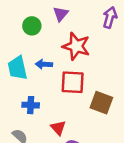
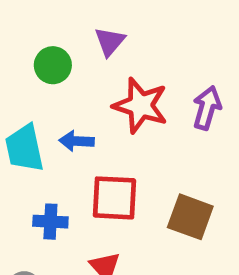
purple arrow: (110, 17) -> (207, 108), moved
red square: (73, 82) -> (114, 198), moved

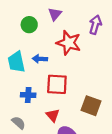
purple arrow: (207, 108) -> (95, 25), moved
brown square: (190, 217) -> (91, 106), moved

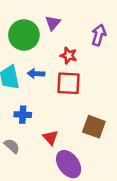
green circle: (29, 25) -> (24, 35), size x1.6
red star: (69, 43) -> (69, 55), size x0.6
red square: (57, 84) -> (69, 83), moved

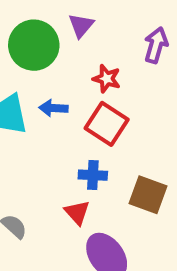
red square: (69, 83) -> (107, 124), turned 30
blue cross: (23, 115) -> (93, 175), moved

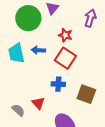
red triangle: (77, 212) -> (38, 103), moved

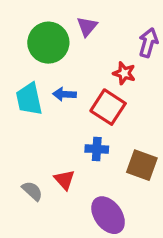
red star: (65, 35) -> (124, 73), moved

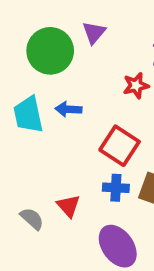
red star: (124, 73) -> (136, 86), turned -30
red square: (108, 107) -> (120, 146), moved
blue cross: (97, 149) -> (116, 188), moved

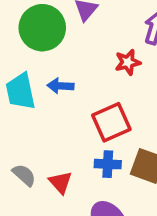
red square: (120, 146) -> (111, 122), turned 33
gray semicircle: (32, 219) -> (24, 175), moved

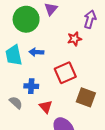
blue cross: (108, 164) -> (31, 86), moved
red triangle: (60, 182) -> (46, 107), moved

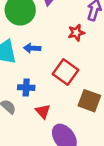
red square: (65, 73) -> (66, 72), turned -30

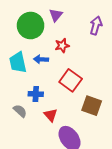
red star: (76, 33) -> (62, 46), moved

